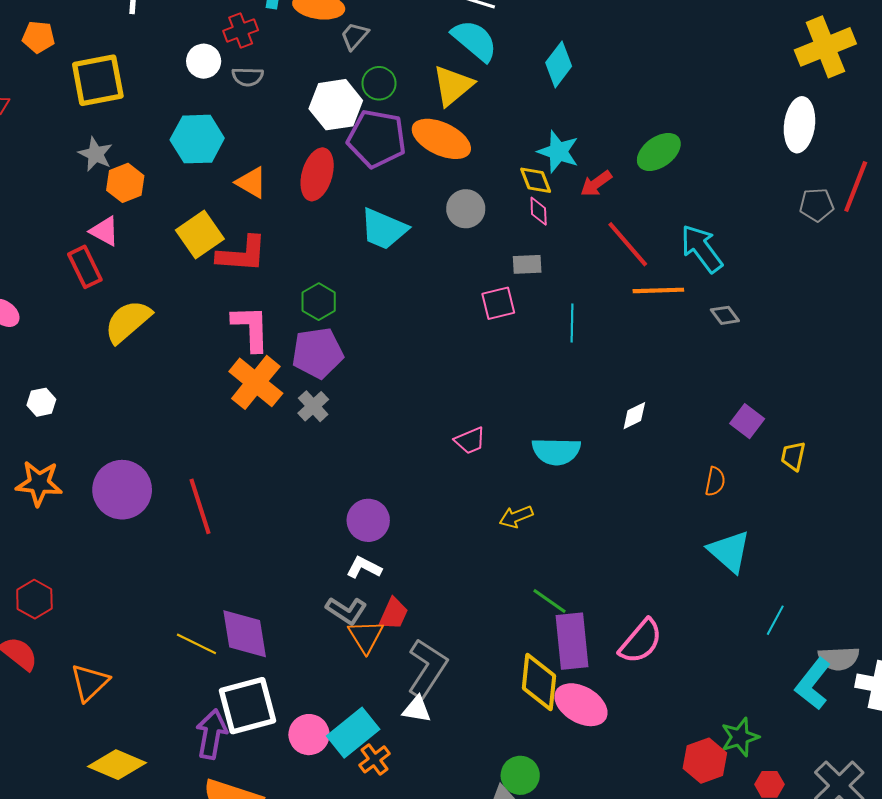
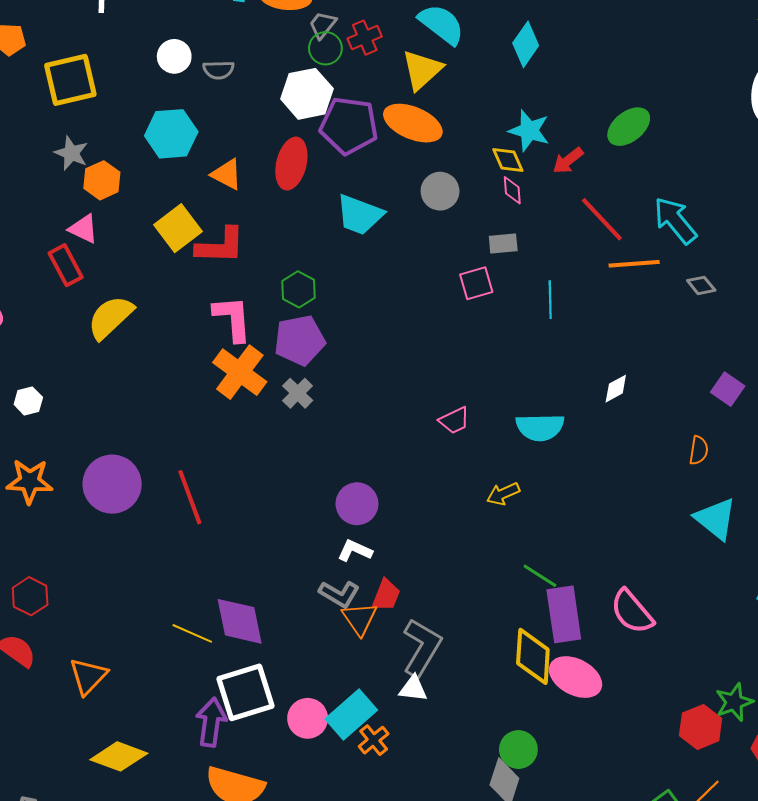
red cross: (241, 30) -> (365, 38), moved
green circle: (379, 83) -> (325, 48), moved
pink semicircle: (641, 641) -> (632, 612), turned 102

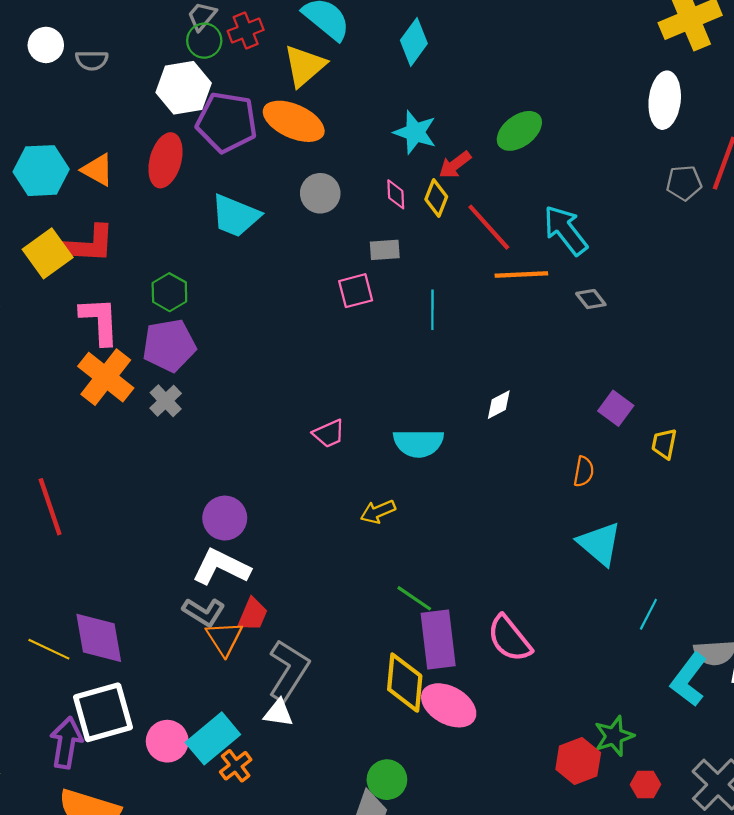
cyan hexagon: (171, 134) -> (41, 171), moved
yellow diamond: (508, 160) -> (436, 198), moved, turned 44
yellow square: (178, 228) -> (48, 253), moved
white L-shape: (355, 551) -> (221, 567), size x1.6

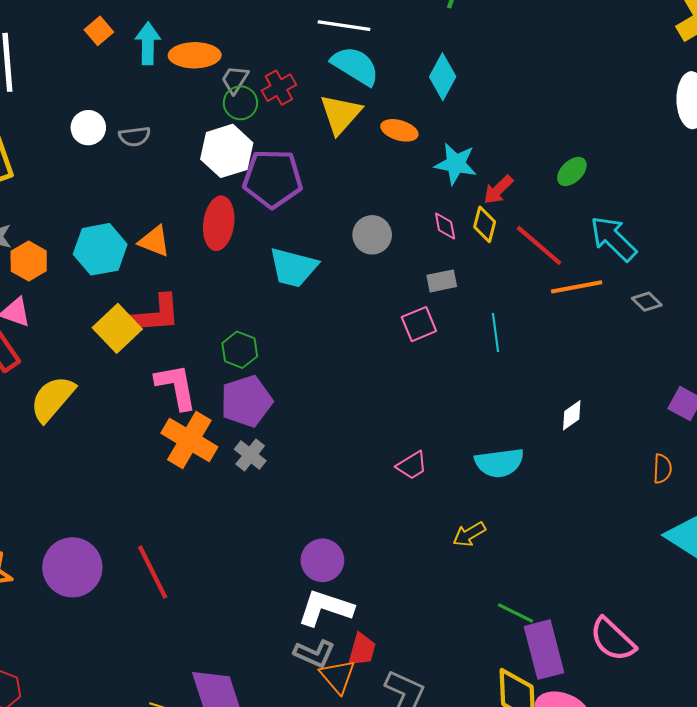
orange ellipse: (294, 121) -> (399, 130), moved, size x0.6
green ellipse: (519, 131) -> (572, 172), moved, size x0.7

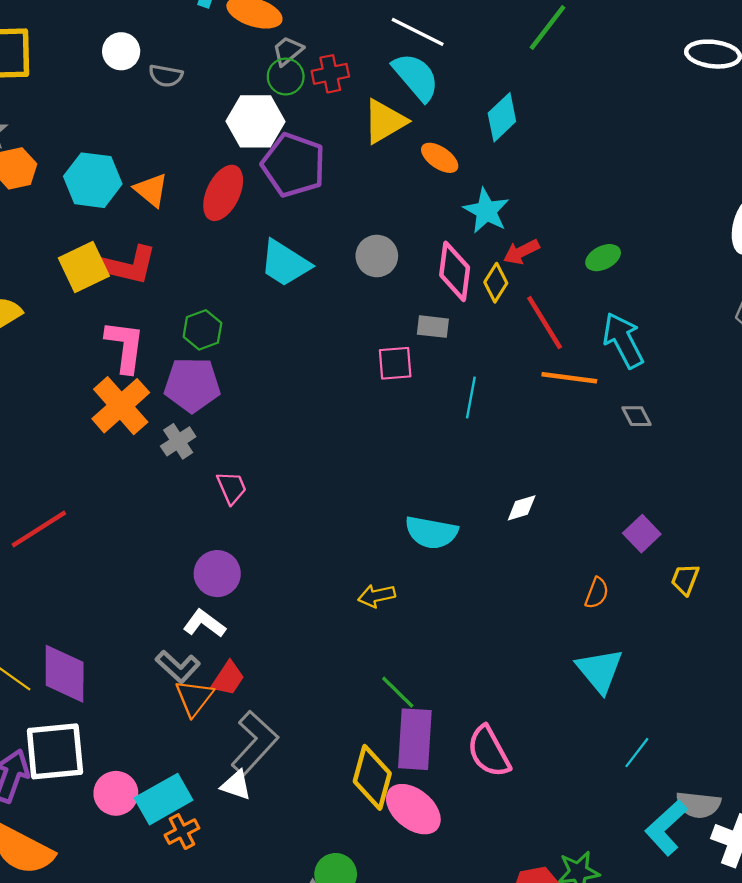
pink diamond: (445, 226) -> (455, 271), size x1.8
pink trapezoid: (412, 465) -> (232, 488), moved, turned -100
red line: (153, 572) -> (39, 529), turned 66
white L-shape: (325, 608) -> (204, 624), size x0.7

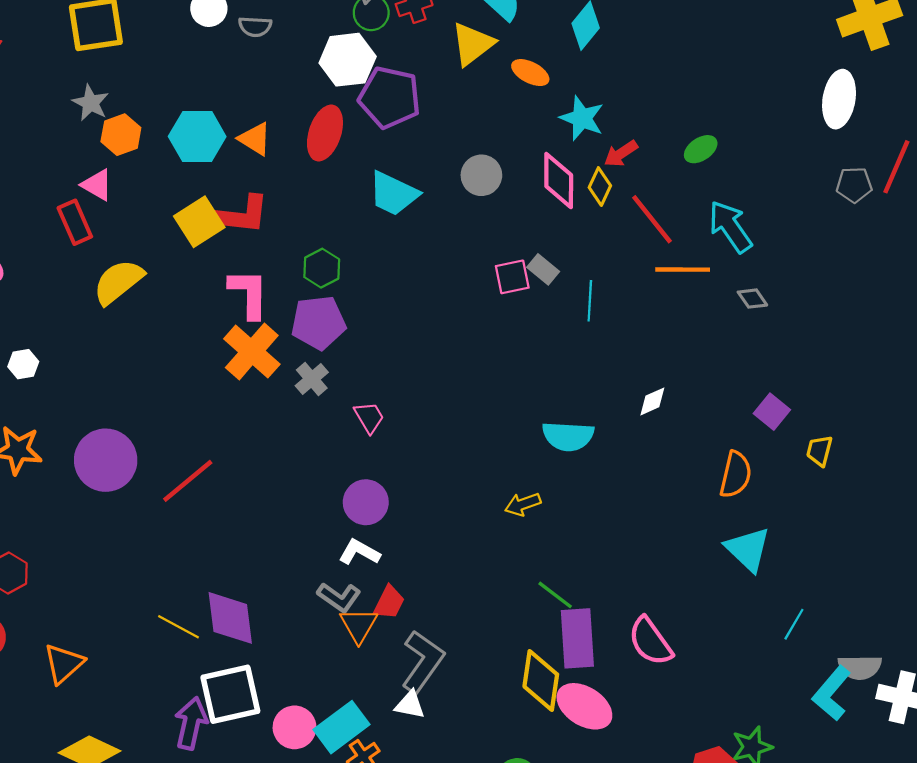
gray rectangle: (433, 327) -> (543, 269), moved, turned 40
orange semicircle: (597, 593) -> (736, 475), size x1.5

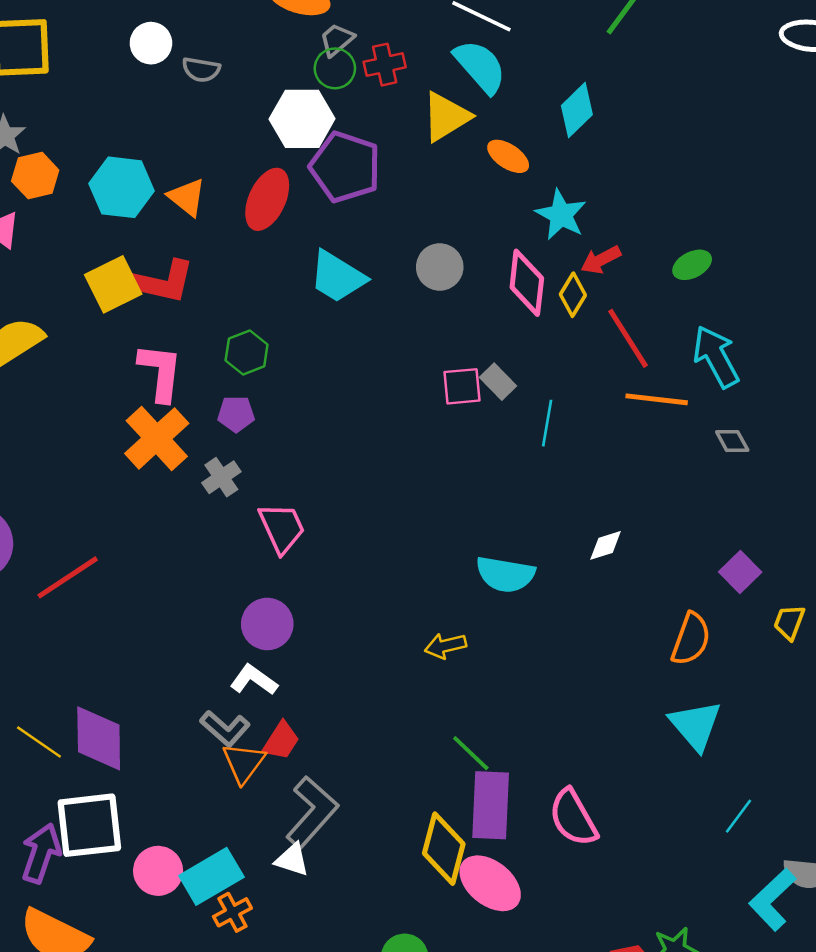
purple pentagon: (318, 323) -> (236, 414), size x0.6
pink trapezoid: (369, 417) -> (282, 528), size x1.4

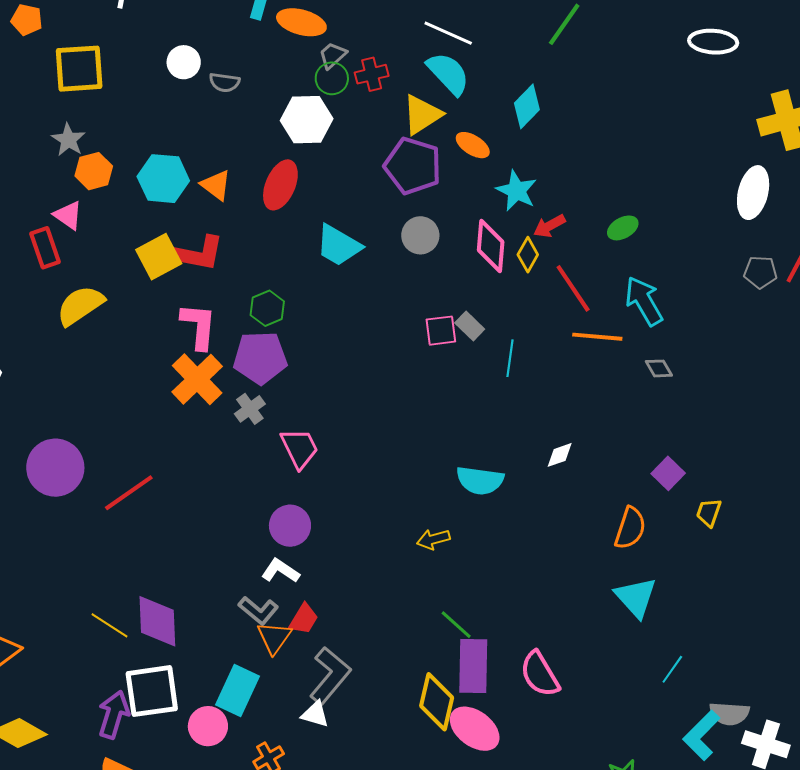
purple pentagon: (345, 167) -> (413, 166), moved
purple pentagon: (236, 414) -> (260, 358), size x1.8
cyan rectangle: (211, 876) -> (238, 690), moved, turned -33

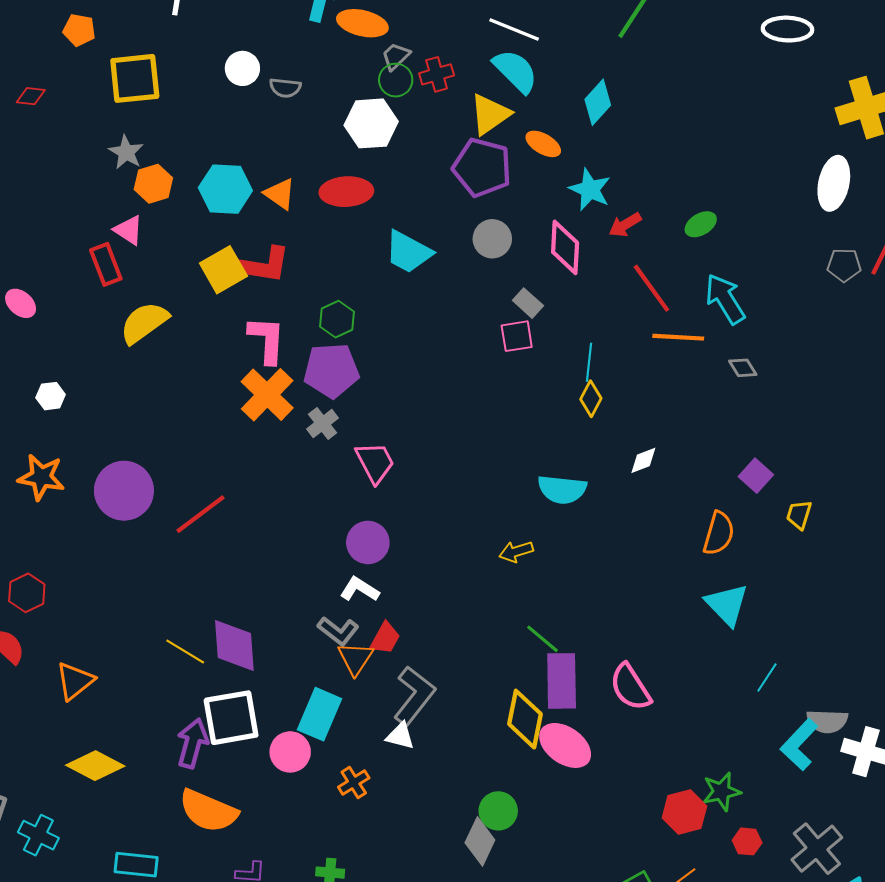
red ellipse: (280, 185) -> (346, 192), turned 66
yellow diamond: (528, 255) -> (591, 399), moved
gray rectangle: (470, 326) -> (528, 303), moved

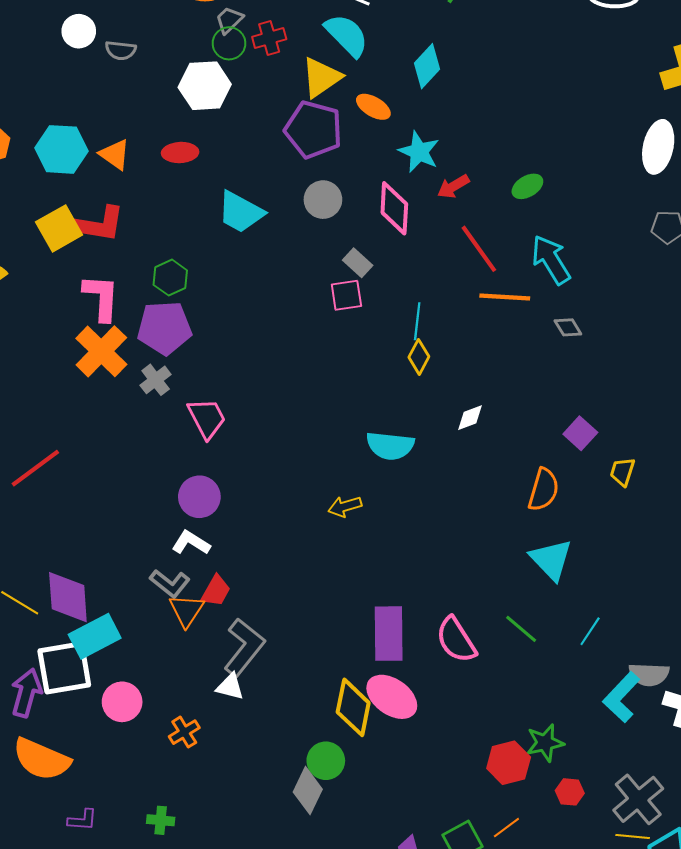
red ellipse: (346, 192) -> (180, 153), size x0.7
green line: (543, 639) -> (521, 629), moved
cyan rectangle: (319, 714) -> (95, 636), moved, turned 39
yellow diamond: (525, 719) -> (353, 707), moved

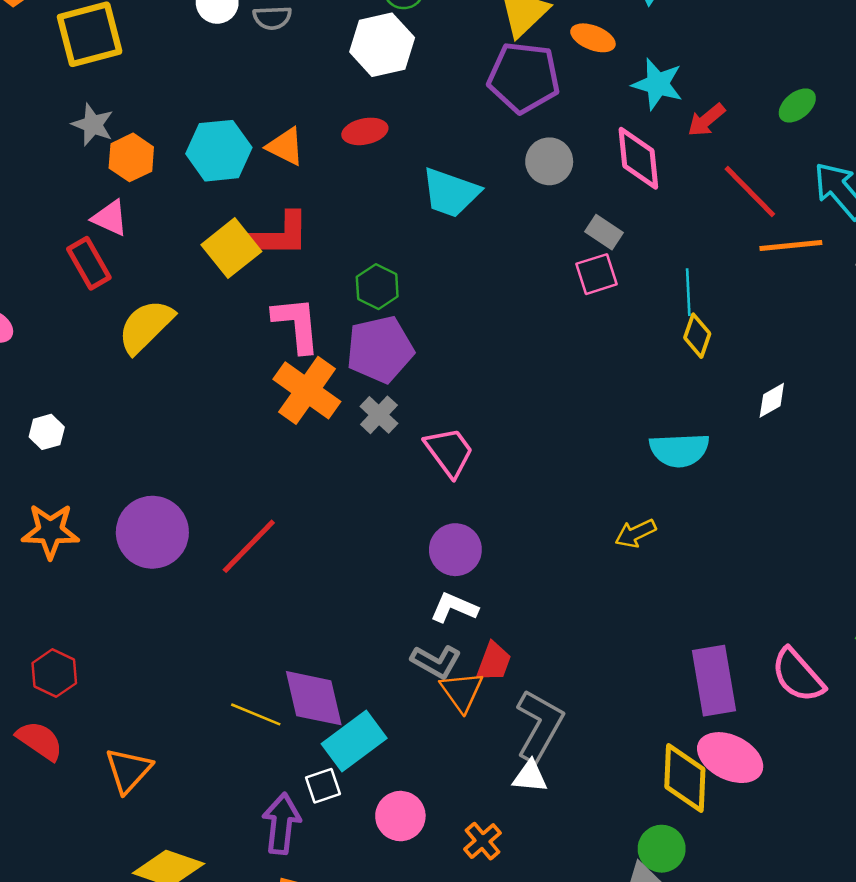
white square: (64, 668) -> (323, 786), size x0.5

